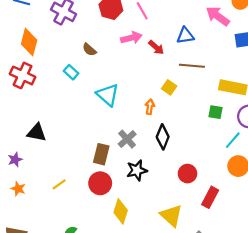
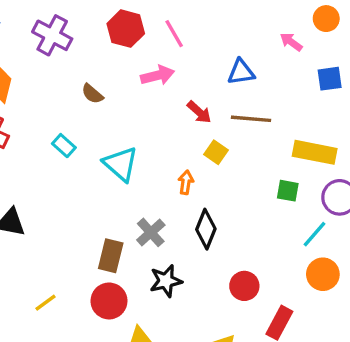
pink arrow: (218, 16) -> (291, 42), size x0.6
red arrow: (156, 47) -> (199, 112), moved
cyan rectangle: (71, 72) -> (64, 146), moved

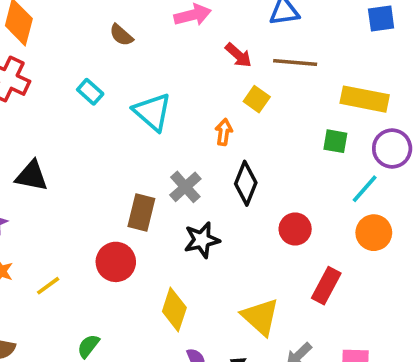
red circle: (244, 286) -> (295, 229), moved
red circle: (109, 301) -> (116, 262), moved
yellow line: (46, 303) -> (48, 286), moved

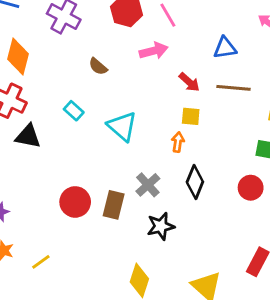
yellow square: (257, 99) -> (191, 116), moved, turned -30
black triangle: (32, 176) -> (28, 136), moved
red circle: (295, 229) -> (251, 188), moved
red circle: (116, 262) -> (75, 202), moved

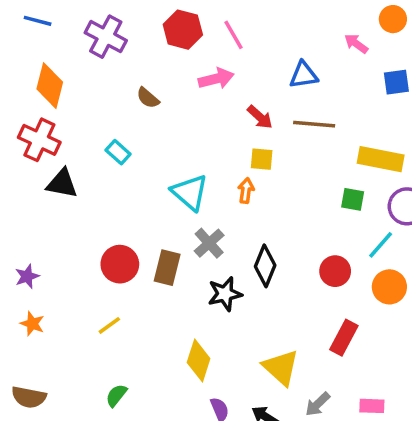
cyan triangle: (122, 126) -> (190, 192), moved
black diamond: (195, 182) -> (265, 266), moved
red circle: (251, 188) -> (335, 271), moved
yellow line: (41, 262) -> (109, 325), moved

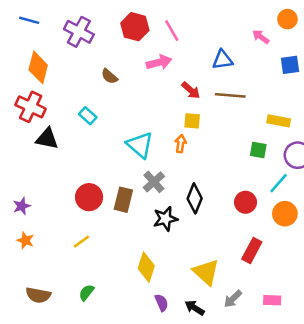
yellow rectangle: (381, 159) -> (279, 121), size x0.7
brown semicircle: (29, 397) -> (38, 295), moved

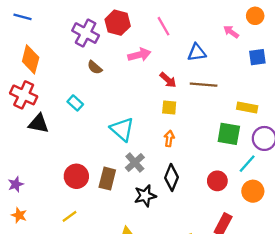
pink line: (172, 31) -> (163, 26), moved
purple cross: (79, 32) -> (86, 33), moved
orange arrow: (181, 144) -> (169, 138), moved
green square: (258, 150) -> (229, 134), size x1.5

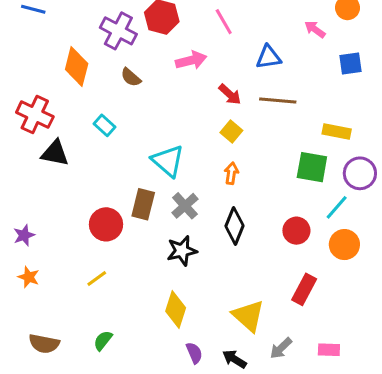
orange diamond: (31, 59) -> (77, 66), moved
yellow square: (169, 108) -> (231, 132), turned 35
brown rectangle: (107, 179) -> (143, 204), moved
black star: (145, 196) -> (182, 251), moved

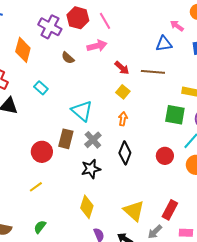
pink line: (224, 22) -> (105, 21), moved
blue triangle: (269, 57) -> (164, 44), moved
brown semicircle: (131, 77) -> (68, 58), moved
red rectangle: (304, 289) -> (170, 210), moved

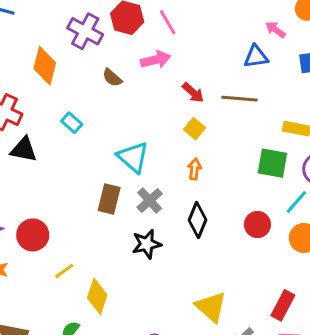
red circle: (42, 152) -> (33, 235), moved
yellow diamond: (87, 207) -> (97, 296), moved
red rectangle: (170, 210) -> (283, 305), moved

